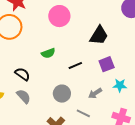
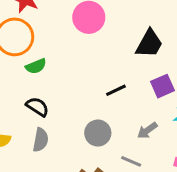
green semicircle: (48, 53) -> (36, 66), moved
gray semicircle: (24, 96) -> (41, 140), turned 56

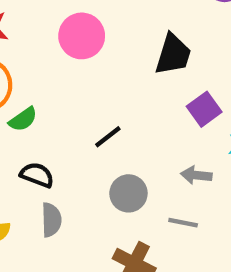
black line: (116, 90) -> (108, 137), moved
gray arrow: (147, 130) -> (196, 175), turned 54

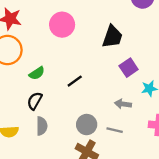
green semicircle: (23, 119) -> (37, 73), moved
black semicircle: (37, 175) -> (35, 101), turned -84
gray circle: (128, 193) -> (87, 125), moved

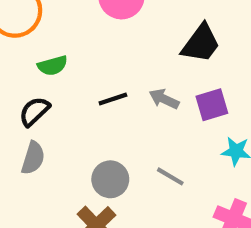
gray arrow: (123, 104) -> (164, 99), moved
gray line: (115, 130) -> (170, 176), moved

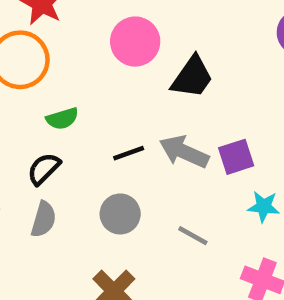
black trapezoid: (201, 43) -> (192, 77), moved
gray arrow: (164, 99) -> (184, 152), size x1.5
gray circle: (110, 179) -> (120, 214), moved

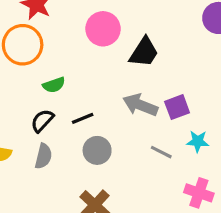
black line: (129, 153) -> (83, 118), moved
gray line: (193, 236) -> (161, 152), moved

